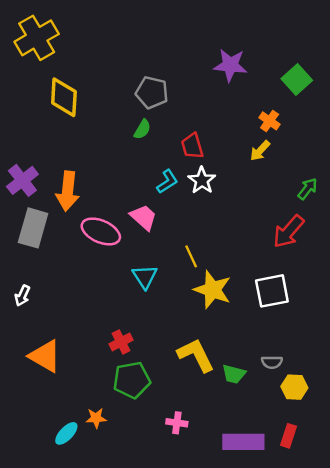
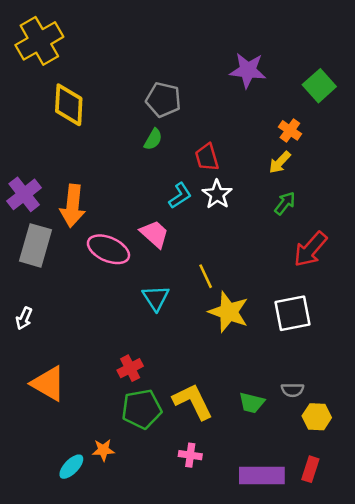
green arrow: (308, 189) -> (285, 203), moved
yellow L-shape: (196, 355) -> (193, 401), moved

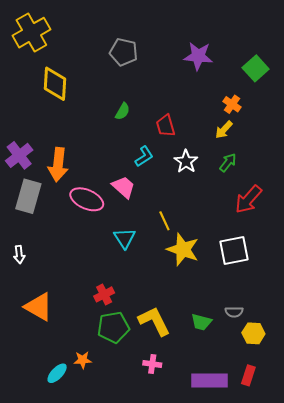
gray pentagon: (163, 100) -> (124, 52), moved
white star: (217, 194) -> (186, 161), moved
white arrow: (24, 318) -> (19, 255), turned -30

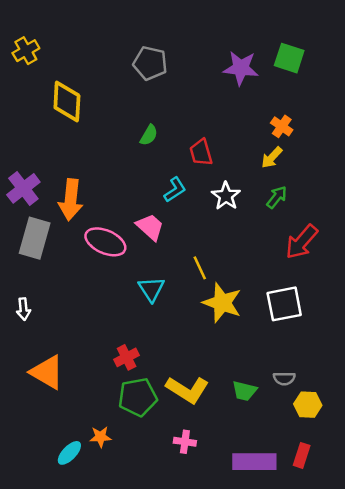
yellow cross: (31, 33) -> (26, 51), moved, size x0.6
green square: (256, 68) -> (289, 58), moved, turned -30
yellow L-shape: (154, 321) -> (187, 390), turned 148

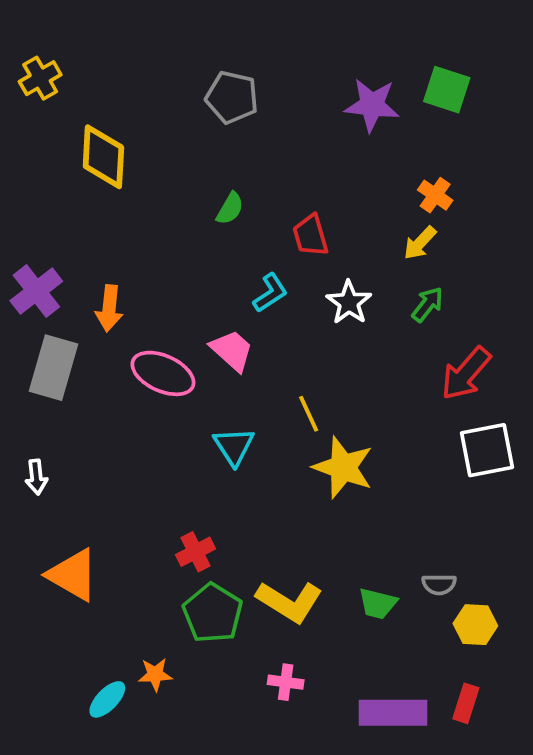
orange arrow: (71, 200) -> (109, 308), size x0.7
white square: (284, 304) -> (487, 450), moved
green pentagon: (138, 397) -> (213, 613), turned -30

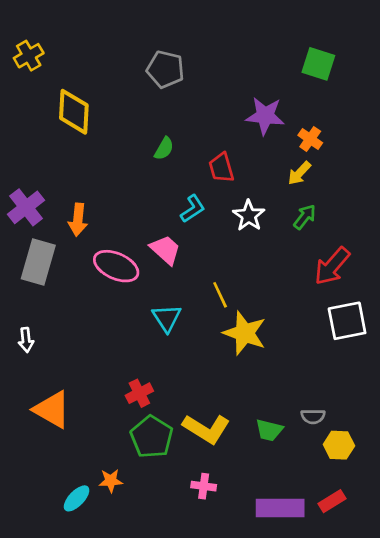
purple star: (372, 105) -> (265, 116), moved
red rectangle: (466, 703) -> (332, 501), turned 40

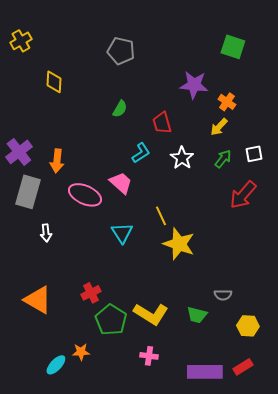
yellow diamond: (74, 112) -> (54, 82), size x0.7
white square: (347, 321) -> (254, 154), moved, size x0.6
white arrow: (26, 340) -> (46, 233), moved
red cross: (139, 393) -> (91, 293), moved
gray semicircle: (313, 416) -> (223, 295), moved

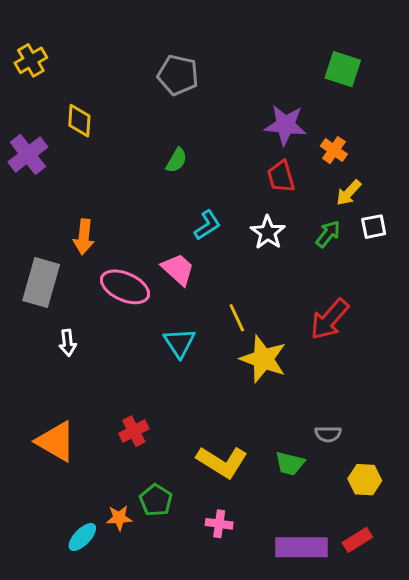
red trapezoid: (162, 123) -> (281, 177), moved
yellow arrow: (219, 127) -> (349, 193), moved
purple cross: (19, 152) -> (28, 154), moved
red arrow: (243, 195) -> (330, 319), moved
green pentagon: (111, 320) -> (156, 500), moved, size x0.7

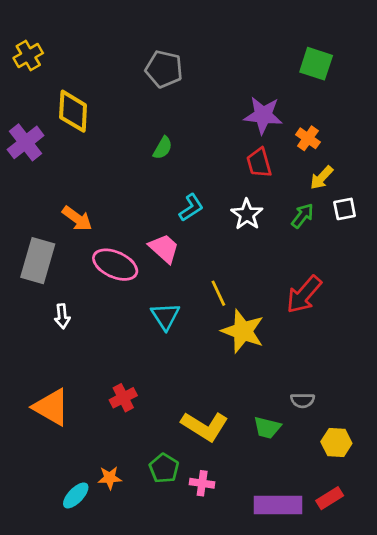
yellow diamond: (79, 121) -> (73, 111), size x1.4
orange arrow: (84, 237) -> (77, 218), turned -60
green pentagon: (156, 500) -> (164, 468), moved

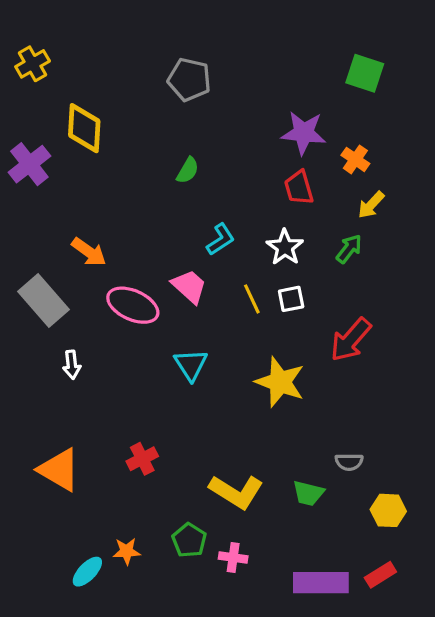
white square: (345, 209) -> (291, 299), moved
gray rectangle: (38, 261) -> (43, 300), turned -57
yellow line: (218, 293) -> (252, 299), moved

